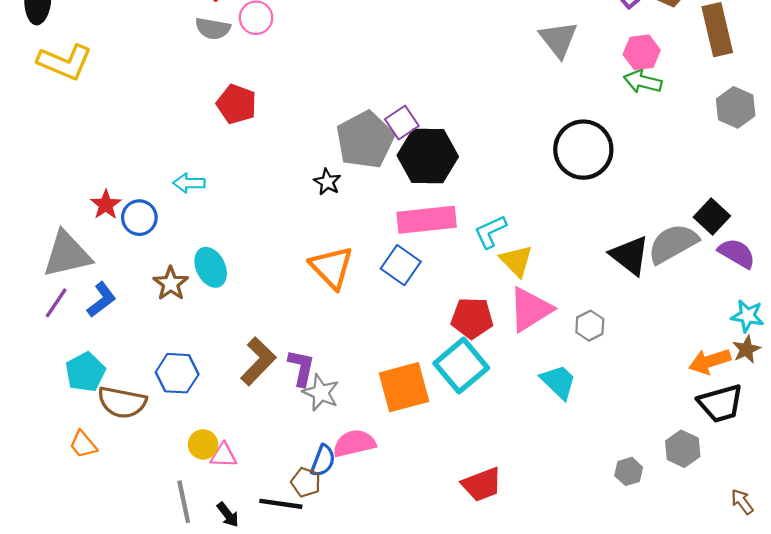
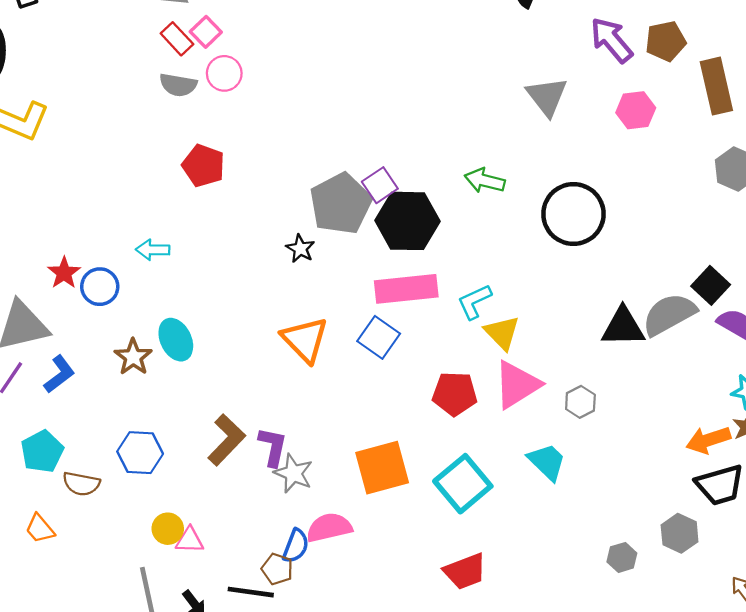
green arrow: (643, 81) -> (485, 181), moved
black triangle: (630, 255) -> (623, 327), turned -39
cyan square: (461, 366) -> (463, 484), moved
brown semicircle: (122, 402) -> (81, 484), size x0.7

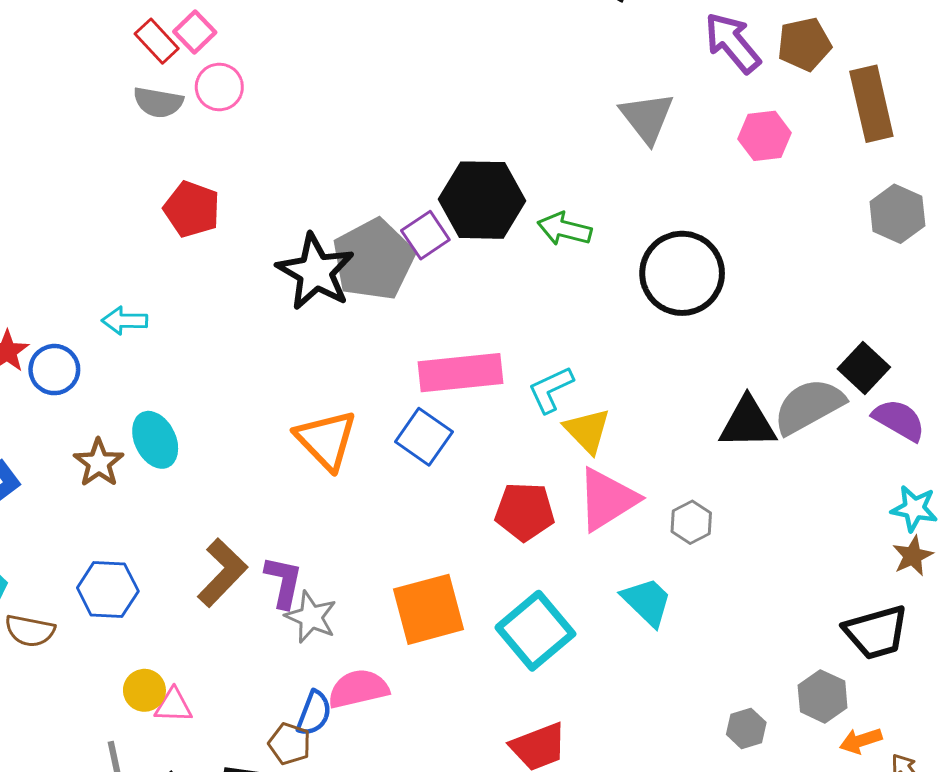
black hexagon: (407, 221) -> (482, 200), moved
black star: (300, 249) -> (316, 272), moved, size x2.0
orange arrow: (708, 440) -> (861, 741), moved, size x0.7

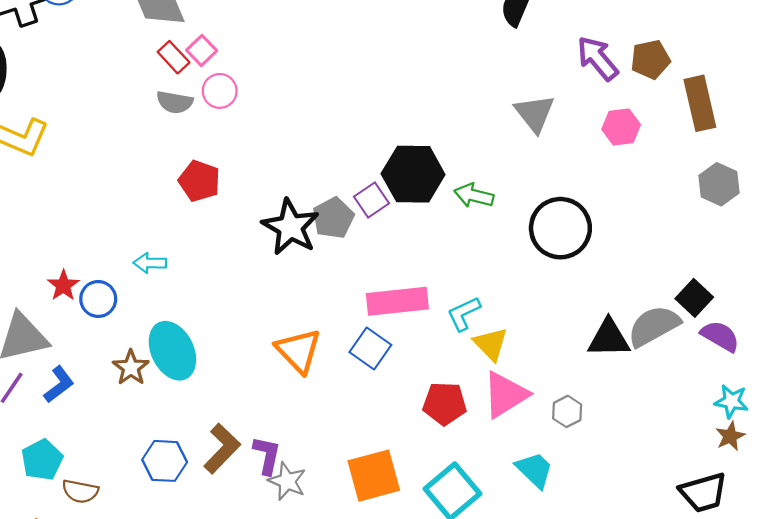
gray pentagon: (374, 260) -> (333, 218), size x0.7
cyan ellipse: (155, 440) -> (172, 351), size x1.4
blue hexagon: (108, 589) -> (165, 461), moved

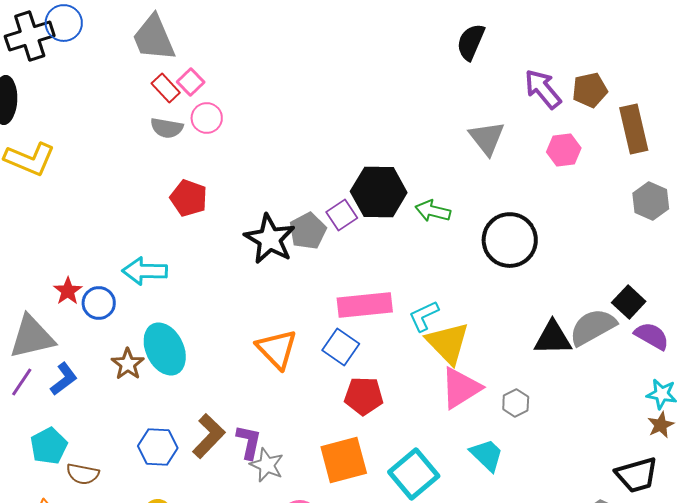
cyan arrow: (150, 263) -> (145, 271), size x1.5
yellow triangle: (491, 344) -> (448, 343), size x1.4
red pentagon: (445, 404) -> (364, 396), moved

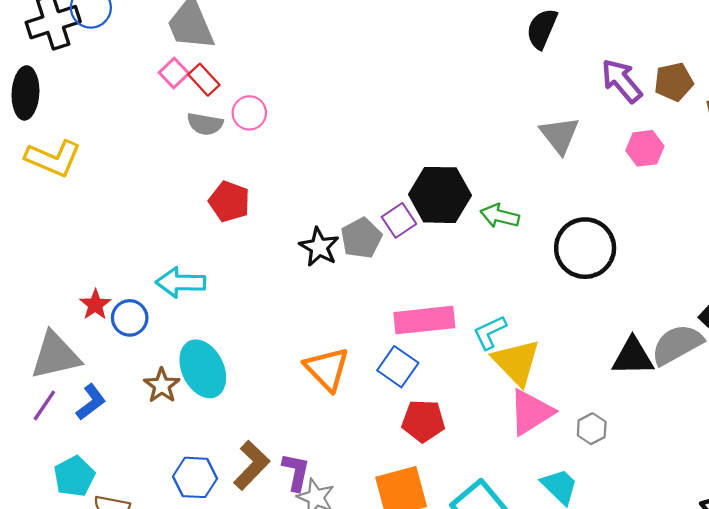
pink square: (191, 82) -> (174, 73), moved
black star: (270, 239) -> (319, 247), size x0.7

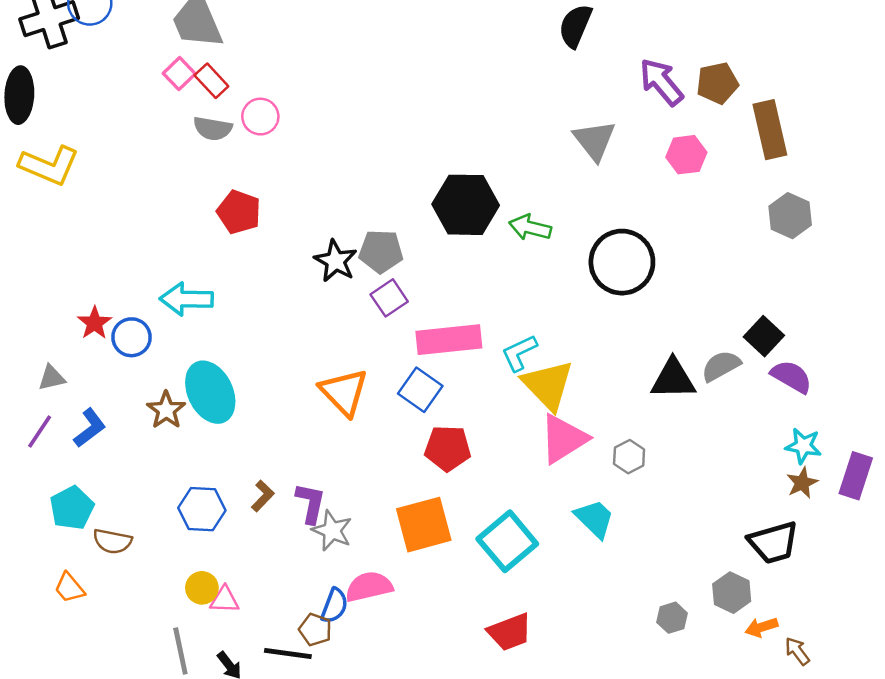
purple square: (399, 220) -> (389, 298), moved
gray pentagon: (361, 238) -> (381, 251), turned 30
gray semicircle: (677, 344) -> (721, 366), size x0.7
gray triangle: (55, 356) -> (52, 378), size x0.5
brown L-shape: (252, 465) -> (263, 496), size x0.6

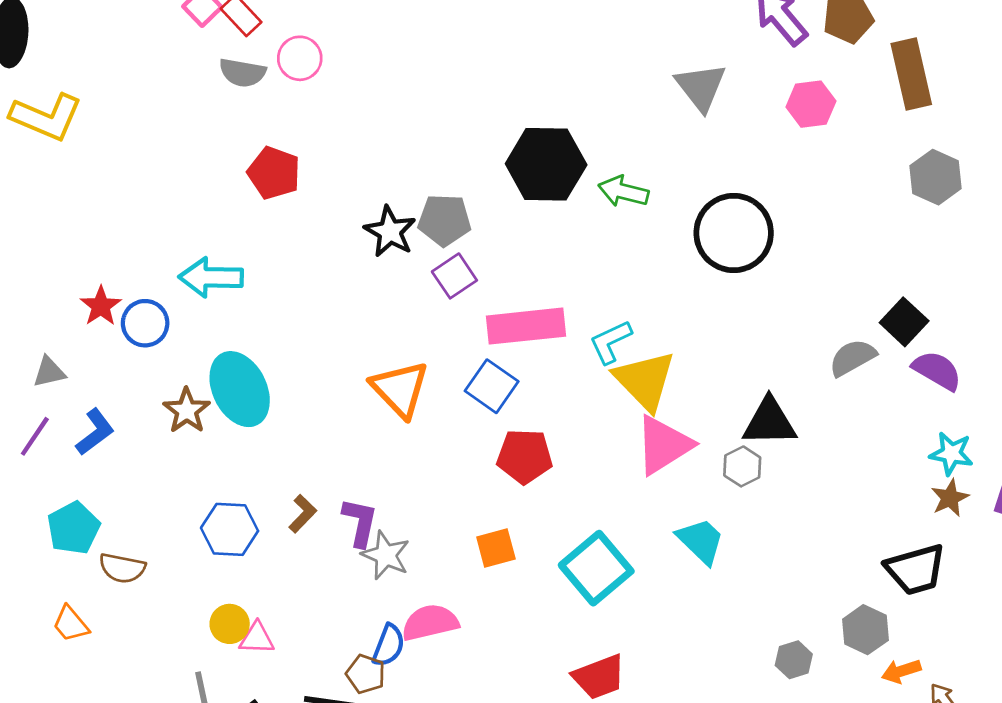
black triangle: (673, 379) -> (769, 422), moved
orange square: (424, 525) -> (496, 548), size x0.6

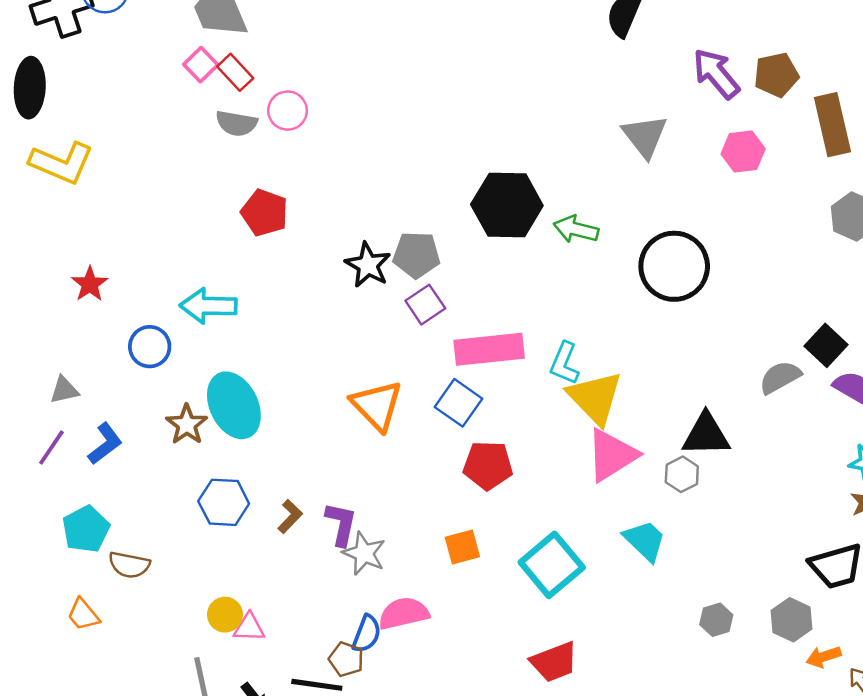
red star: (101, 306) -> (90, 284), moved
cyan L-shape: (611, 342) -> (564, 363), turned -42
blue hexagon: (230, 529) -> (224, 502), moved
gray hexagon: (794, 660) -> (716, 620), moved

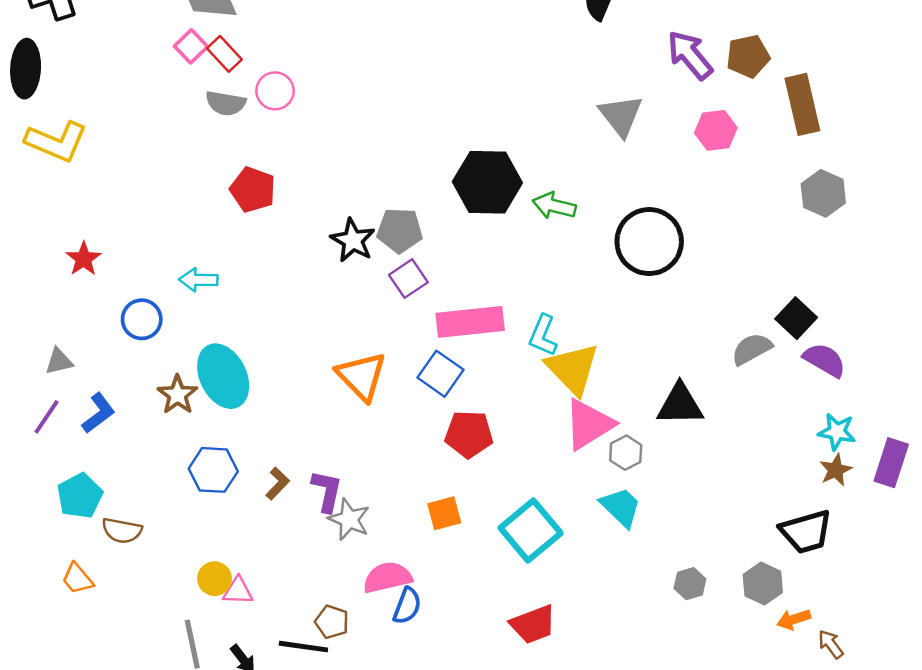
cyan arrow: (208, 306) -> (198, 280), size x0.7
gray hexagon: (682, 474) -> (626, 453), moved
blue semicircle: (367, 634) -> (407, 606), moved

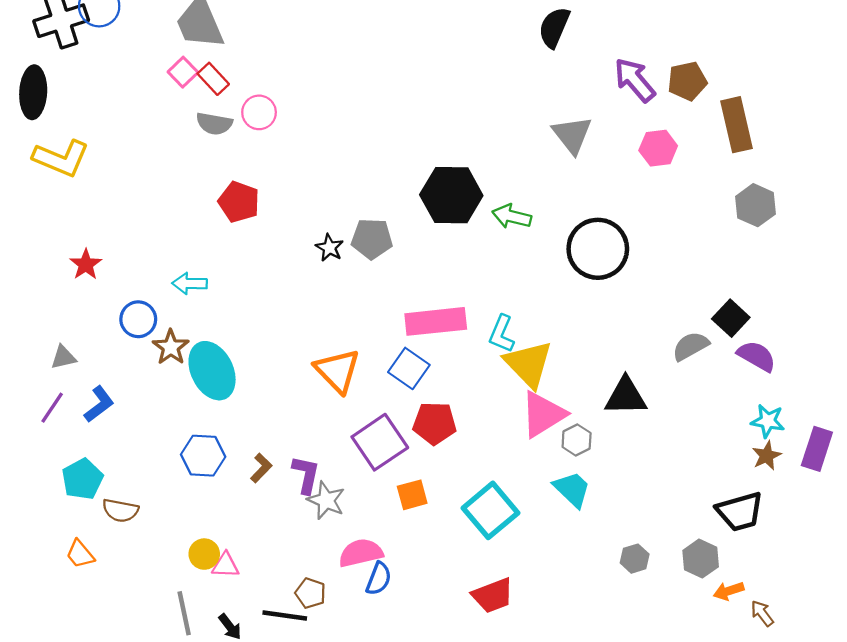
black star: (353, 240) -> (329, 248), size x0.7
purple square: (408, 279) -> (380, 442), moved, size x1.6
brown star: (177, 395) -> (171, 347), moved

